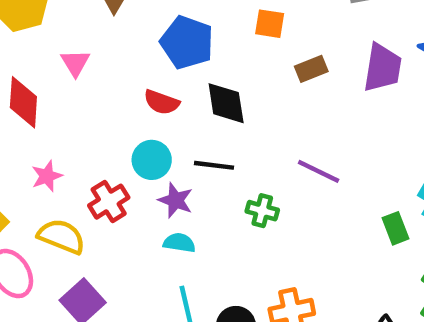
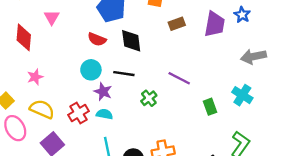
red cross: (109, 202) -> (78, 113), moved
green cross: (262, 211) -> (149, 98), turned 35
green rectangle: (396, 228) -> (210, 107), moved

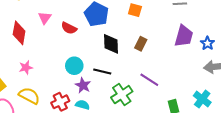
blue star: (242, 15) -> (207, 43), moved
brown rectangle: (177, 24) -> (141, 44), moved, turned -48
red semicircle: (97, 39) -> (69, 28), moved
green cross: (149, 98) -> (122, 95), size x1.5

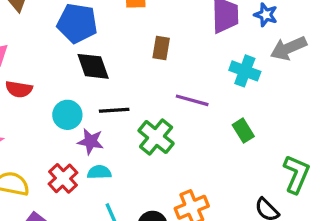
red semicircle: (69, 28) -> (19, 89), moved
black diamond: (111, 44) -> (93, 66), moved
cyan cross: (202, 99) -> (245, 71), moved

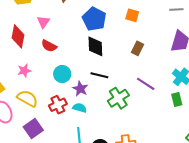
cyan circle: (67, 115) -> (62, 74), moved
green rectangle: (243, 131) -> (177, 99), moved

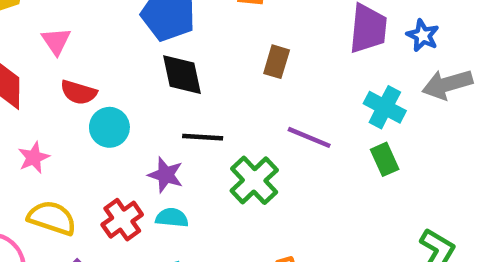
cyan circle: (62, 74) -> (109, 127), moved

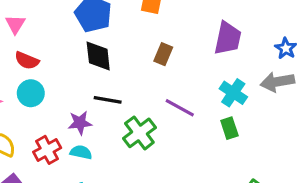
blue star: (423, 35) -> (286, 48), moved
cyan circle: (109, 127) -> (31, 93), moved
purple star: (166, 175) -> (80, 123), turned -30

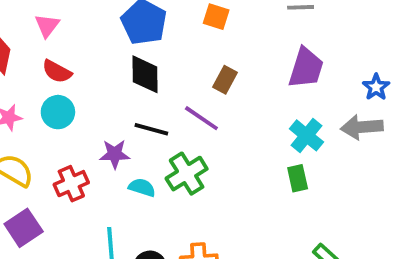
purple line: (180, 108) -> (201, 118), moved
cyan semicircle: (81, 152) -> (142, 187), moved

